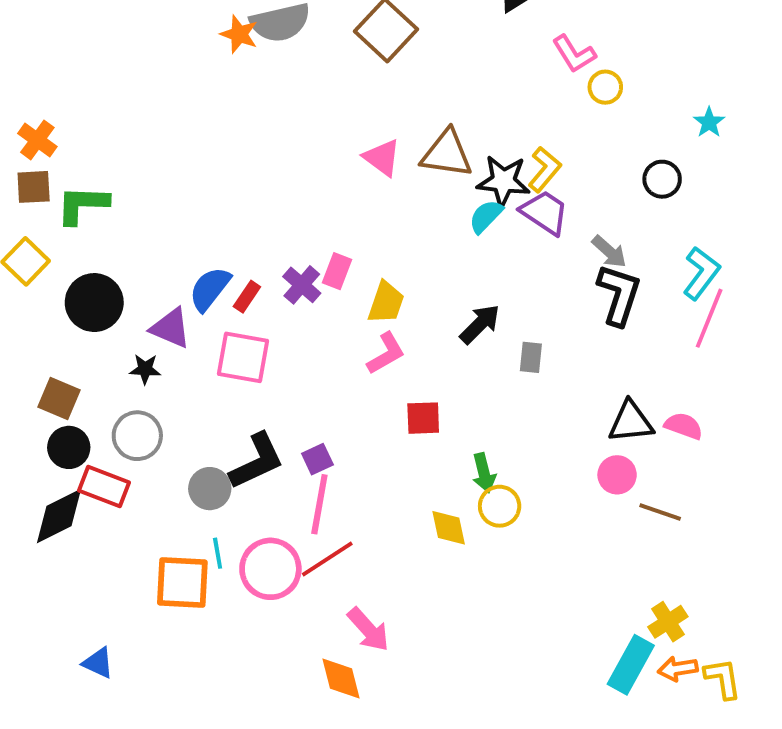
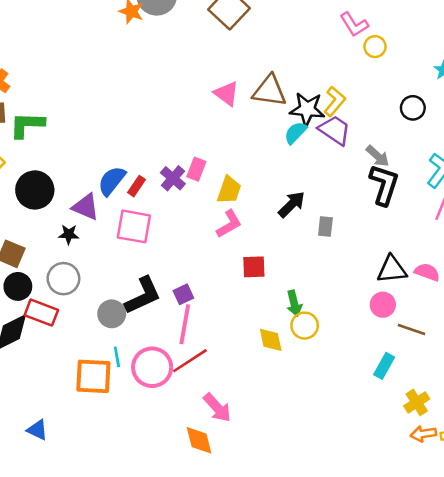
cyan rectangle: (631, 665) -> (384, 366), moved, size x0.7

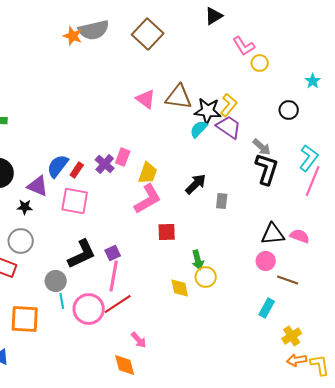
pink L-shape: (229, 224) -> (148, 199), size x1.4
gray circle: (112, 314) -> (56, 281), moved
orange square: (93, 376) -> (25, 319), moved
pink arrow: (217, 408) -> (139, 340), size x0.7

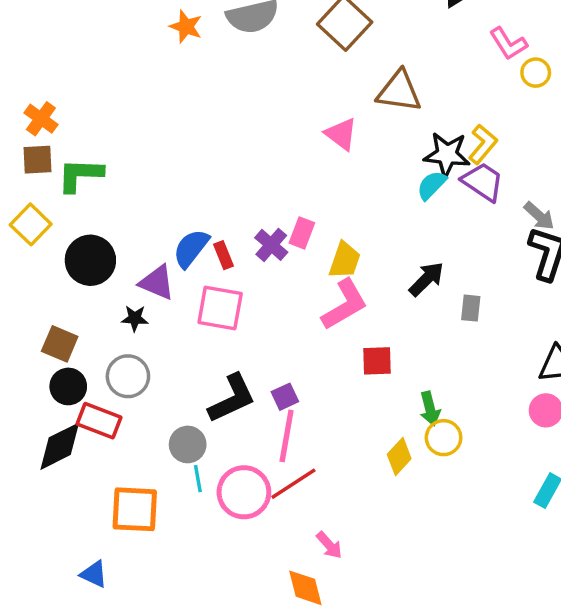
orange star: (73, 36) -> (186, 27), moved
brown triangle: (179, 97) -> (399, 91), moved
red rectangle: (77, 170) -> (223, 255), turned -56
yellow diamond: (180, 288) -> (399, 456), turned 55

